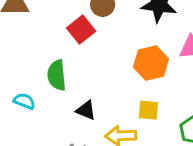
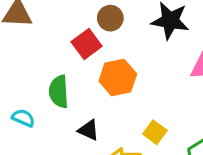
orange hexagon: (151, 63) -> (118, 77), moved
yellow square: (148, 110) -> (155, 132), turned 30

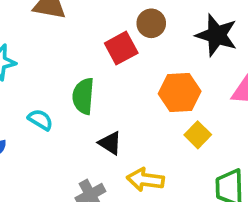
orange hexagon: (118, 77) -> (180, 93), moved
yellow square: (155, 132) -> (198, 135), moved

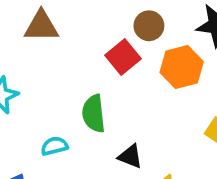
orange hexagon: (180, 93) -> (182, 67), moved
cyan semicircle: (40, 120) -> (54, 146), turned -35

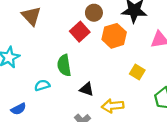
brown triangle: (41, 26) -> (31, 16), turned 50

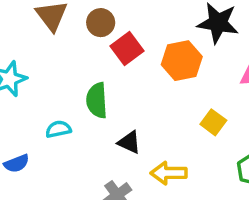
brown circle: (94, 13) -> (101, 23), moved

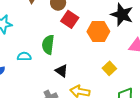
red square: (127, 49) -> (70, 19), turned -30

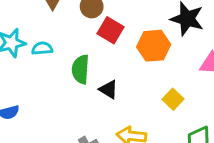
cyan semicircle: (24, 56) -> (42, 48), moved
black triangle: (62, 71) -> (109, 89), moved

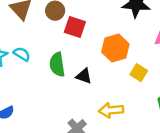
orange hexagon: (154, 46) -> (115, 48), moved
cyan semicircle: (42, 48) -> (22, 54), turned 49

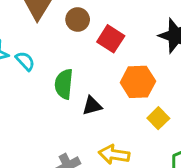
red square: (75, 27) -> (111, 39), moved
black triangle: (84, 76) -> (92, 106), turned -49

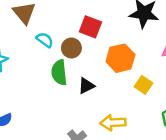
brown circle: (78, 19) -> (71, 48), moved
cyan semicircle: (25, 61) -> (45, 40), moved

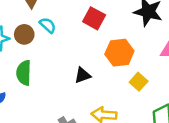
brown circle: (71, 48) -> (24, 34), moved
green semicircle: (59, 72) -> (24, 73), moved

